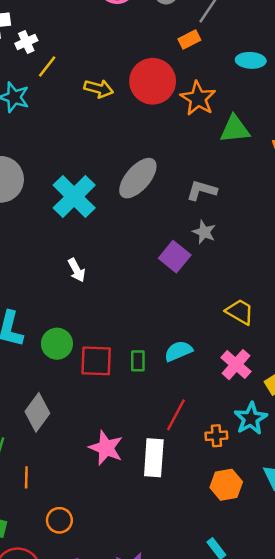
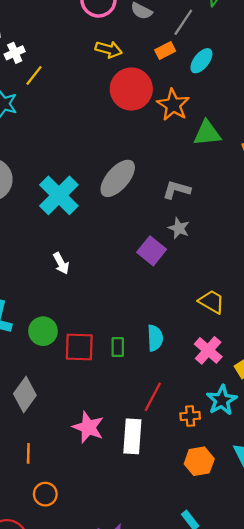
cyan ellipse: (251, 60) -> (201, 61), moved, turned -55
yellow arrow: (99, 89) -> (109, 49), moved
cyan semicircle: (178, 351) -> (155, 338), turned 110
orange line: (26, 477) -> (28, 453), moved

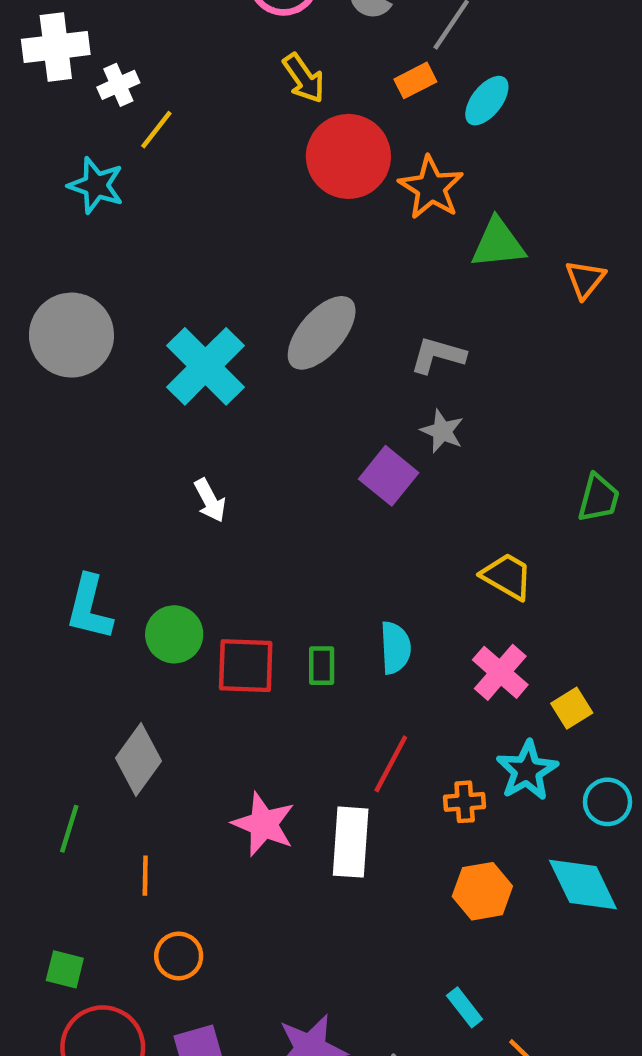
yellow arrow: (109, 49) -> (304, 78), turned 40

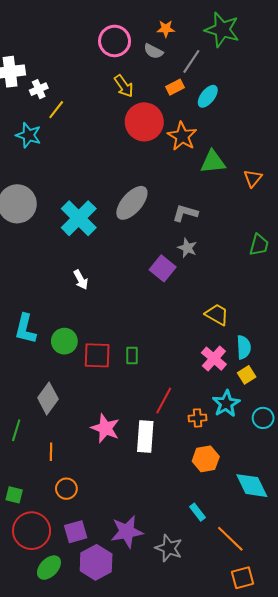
green trapezoid: (599, 498) -> (259, 245), moved
cyan semicircle: (395, 648) -> (244, 347), moved
cyan diamond: (583, 884) -> (252, 486), moved

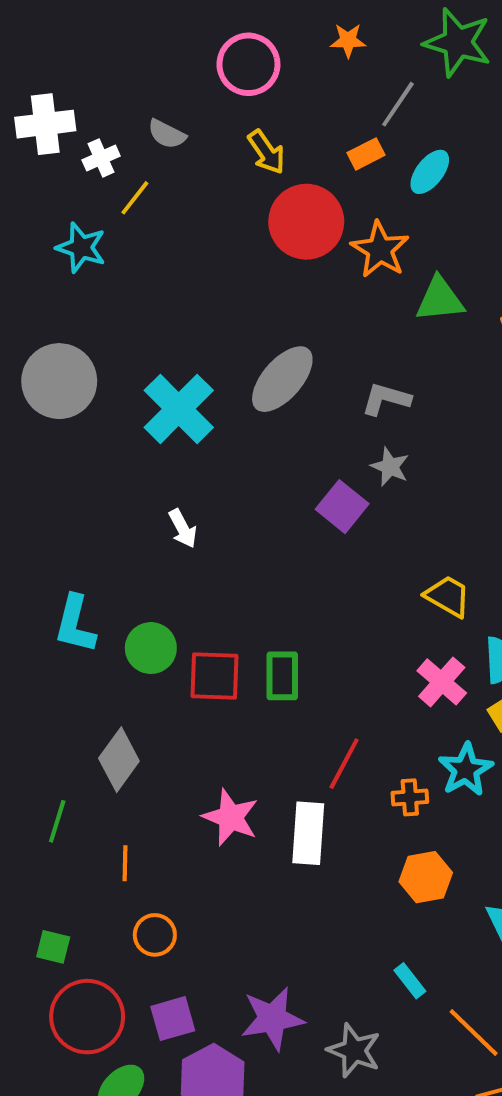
gray semicircle: (153, 51) -> (167, 134), moved
green rectangle: (132, 355) -> (282, 676), size x1.4

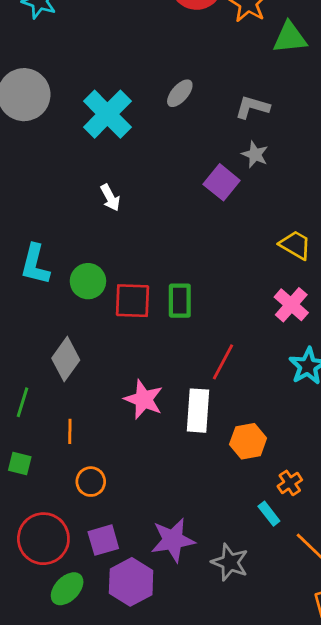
gray ellipse: (282, 379) -> (180, 93), size x0.6
orange cross: (410, 797) -> (290, 483), moved, turned -30
orange hexagon: (426, 877) -> (248, 441), moved
green square: (53, 947) -> (20, 463), moved

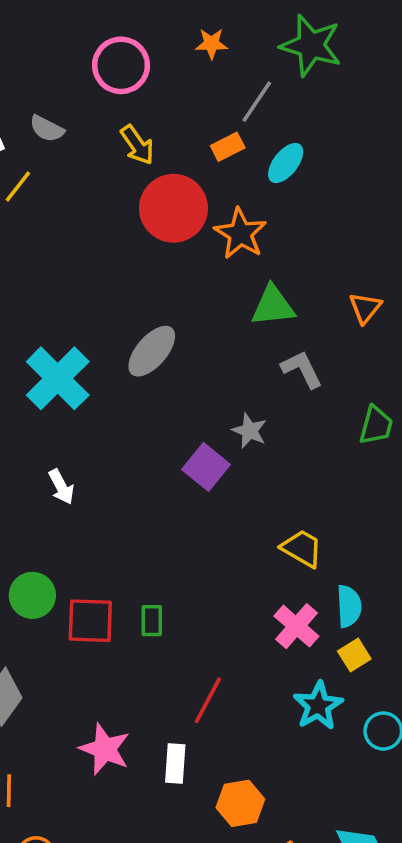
green triangle: (290, 38) -> (273, 306), moved
gray ellipse: (180, 93) -> (152, 351), size x1.4
gray L-shape: (252, 107) -> (302, 369), moved, turned 48
green rectangle: (180, 301) -> (152, 621), size x0.7
white rectangle: (198, 411) -> (175, 764), size x0.7

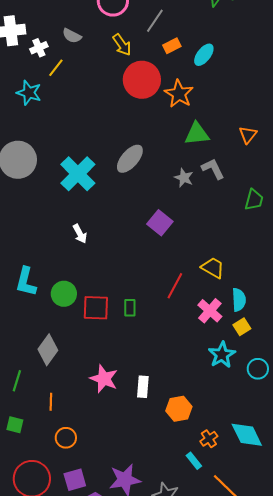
gray line: (257, 102) -> (155, 21), moved
gray star: (249, 431) -> (184, 178), moved
red line: (208, 700) -> (175, 286), moved

